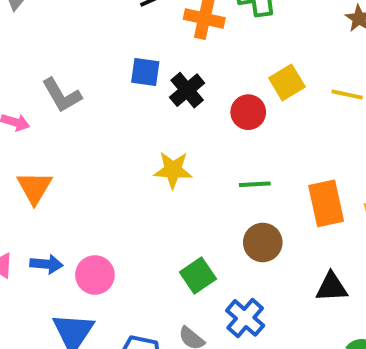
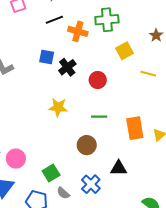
yellow square: (287, 82) -> (124, 51), moved
brown circle: (263, 242) -> (87, 145), moved
green square: (198, 276) -> (51, 173), moved
black triangle: (332, 287) -> (119, 168), moved

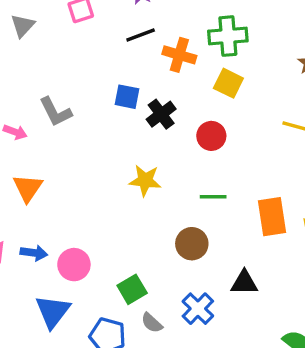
yellow square: (124, 51) -> (228, 83), moved, turned -36

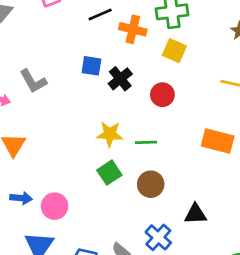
green line: (213, 197) -> (146, 142), moved
orange rectangle: (272, 217) -> (218, 141), moved, turned -64
green square: (132, 289) -> (109, 173), moved

